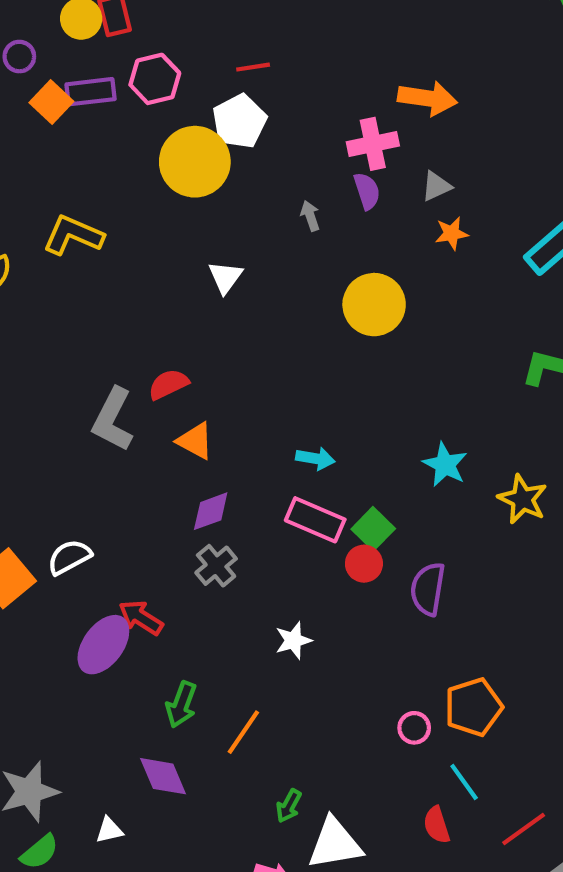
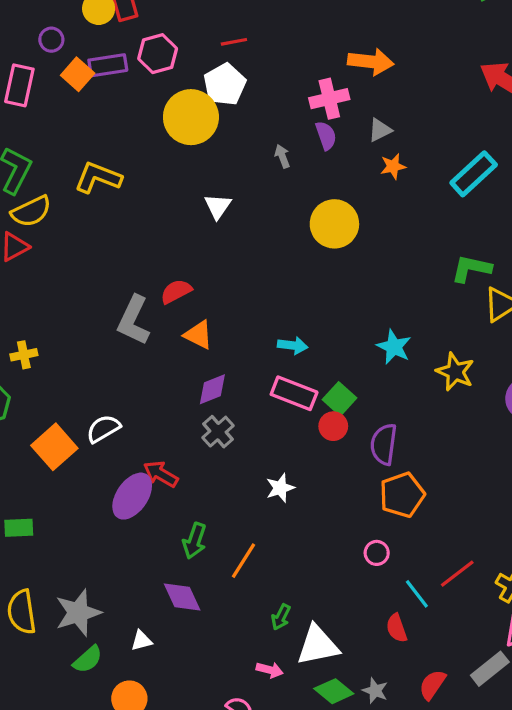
orange pentagon: (473, 707) -> (402, 495), moved
red line: (524, 829) -> (457, 574), moved

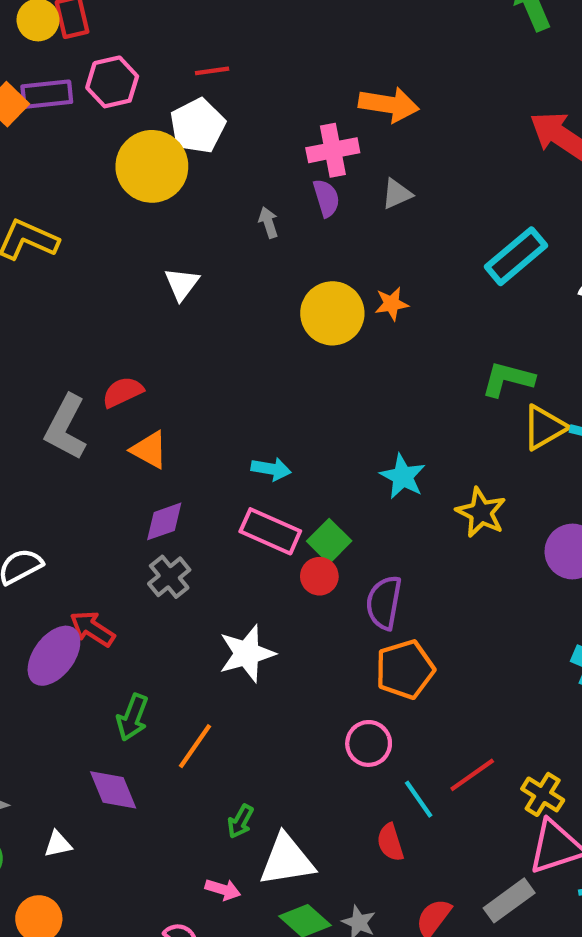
orange star: (393, 166) -> (392, 304), moved
white star: (280, 488) -> (247, 653), size x1.5
pink circle: (377, 553) -> (369, 743), size x1.4

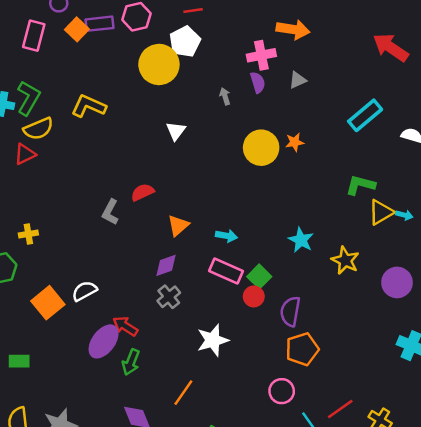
gray L-shape: (66, 427) -> (110, 212), size x0.7
orange triangle: (149, 450) -> (178, 225), moved, turned 50
green arrow: (132, 717) -> (131, 362), moved

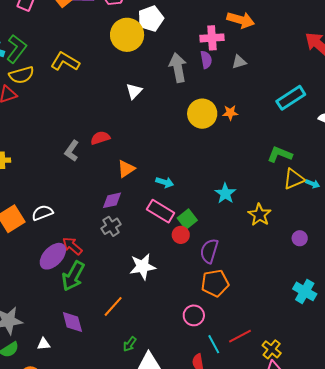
gray arrow: (225, 96) -> (178, 68), size x2.0
purple circle: (397, 282) -> (300, 238), size x0.6
green arrow: (131, 362) -> (73, 276), size x1.4

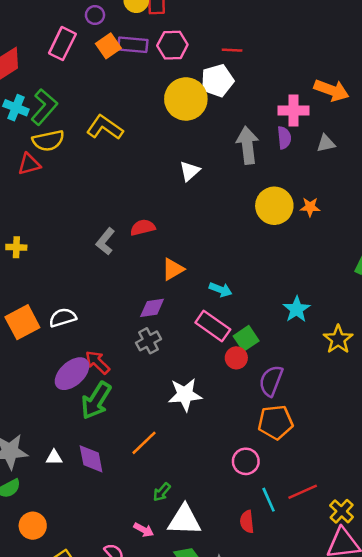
white triangle: (44, 344) -> (54, 458), moved

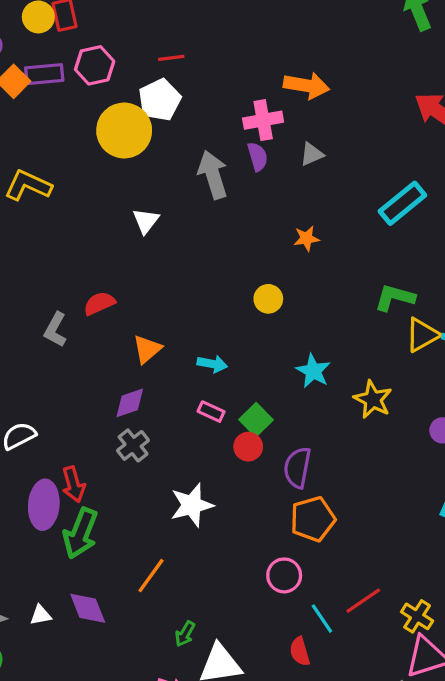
yellow circle: (274, 206) -> (268, 299), moved, size x0.6
pink rectangle: (213, 326) -> (211, 412), size x0.6
red arrow: (98, 362) -> (73, 484), turned -140
purple ellipse: (72, 374) -> (44, 505), turned -33

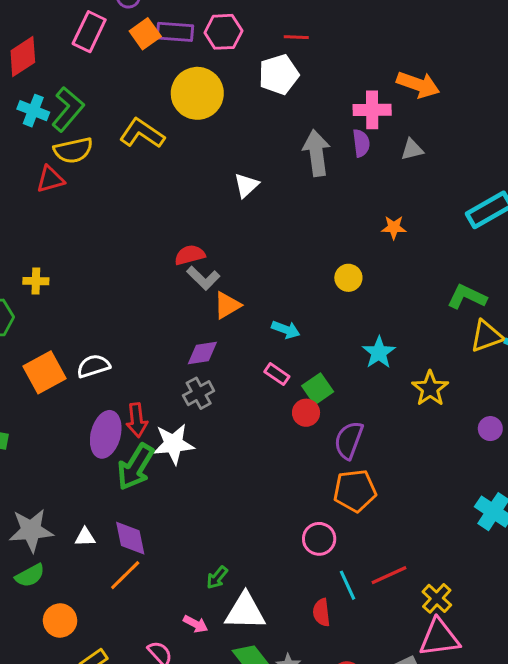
yellow circle: (124, 131) -> (197, 93), moved
gray L-shape: (55, 330) -> (203, 278), moved, turned -84
white star: (192, 505) -> (173, 444), moved
orange line: (151, 576) -> (125, 575), moved

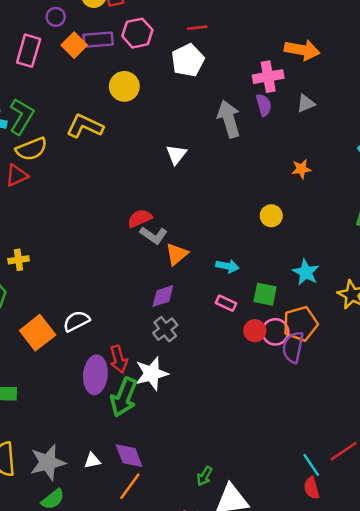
yellow circle: (197, 93) -> (124, 86), size x0.7
green square: (318, 389) -> (265, 294), moved, turned -35
orange pentagon: (355, 491) -> (300, 324), moved
pink circle: (319, 539) -> (275, 332), moved
red semicircle: (321, 612) -> (312, 488), moved

